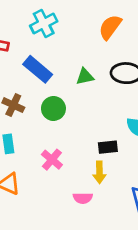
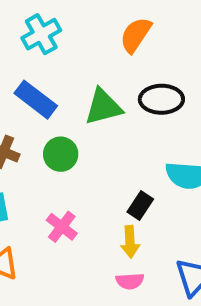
green triangle: (85, 77) -> (103, 107), size x1.5
black rectangle: (108, 147) -> (140, 205), turned -48
pink semicircle: (83, 198) -> (130, 281), moved

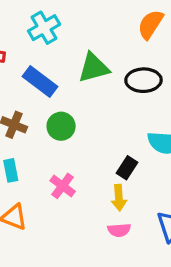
orange semicircle: (136, 35) -> (150, 24), moved
green triangle: (103, 107) -> (94, 68), moved

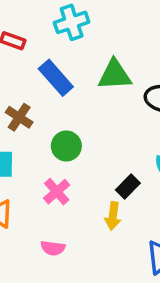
green circle: (61, 126) -> (66, 146), moved
pink semicircle: (119, 230) -> (53, 248), moved

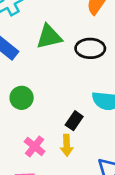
pink cross: (57, 192) -> (35, 146), moved

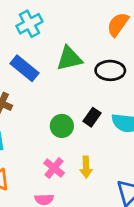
green circle: (22, 98) -> (62, 126), moved
black rectangle: (74, 121) -> (92, 117), moved

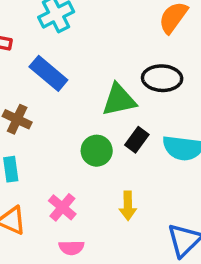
green triangle: (69, 59) -> (119, 100), moved
pink cross: (54, 168) -> (62, 207), moved

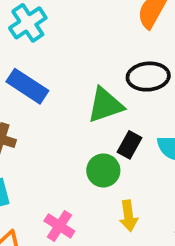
green circle: (97, 151) -> (103, 170), moved

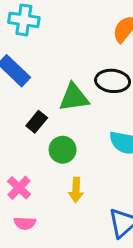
cyan cross: (28, 23) -> (24, 20), turned 32
black rectangle: (129, 145) -> (37, 122), moved

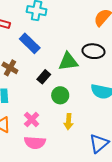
pink semicircle: (25, 223) -> (35, 143), size x1.5

